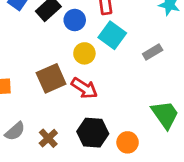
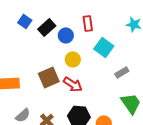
cyan square: (112, 35) -> (104, 47), moved
gray rectangle: (153, 52) -> (122, 72), moved

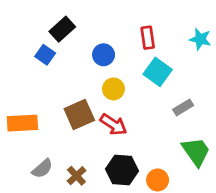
blue square: (25, 21) -> (45, 55), moved
red rectangle: (88, 23) -> (148, 38), moved
black rectangle: (47, 27) -> (62, 29), moved

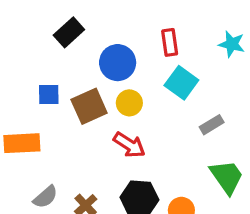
blue square: (45, 55) -> (49, 94), moved, turned -36
blue circle: (104, 55) -> (118, 63), size x1.4
brown square: (79, 115) -> (89, 106), moved

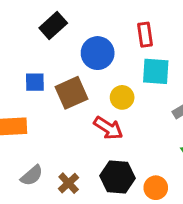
cyan square: (181, 83) -> (156, 71), turned -32
yellow circle: (129, 103) -> (122, 97), moved

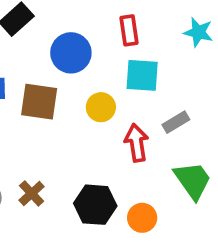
brown square: (72, 93) -> (39, 102), turned 32
red arrow: (108, 128) -> (136, 143), moved, turned -132
brown cross: (69, 183) -> (32, 193), moved

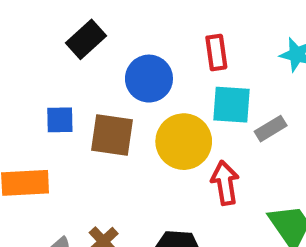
yellow circle: (101, 107) -> (184, 142), size x1.6
gray rectangle: (176, 122) -> (271, 129), moved

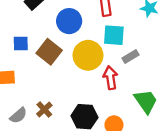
gray rectangle: (271, 129) -> (130, 56), moved
brown square: (112, 135) -> (49, 52), turned 30

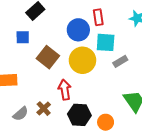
blue circle: (69, 21) -> (78, 30), moved
blue square: (21, 43) -> (23, 37), moved
red arrow: (110, 78) -> (65, 90), moved

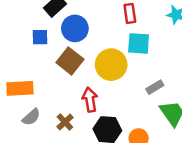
blue circle: (78, 30) -> (75, 28), moved
gray rectangle: (120, 61) -> (155, 87), moved
gray semicircle: (21, 114) -> (31, 117), moved

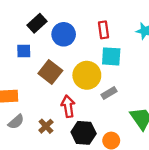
blue circle: (75, 28) -> (64, 34), moved
gray rectangle: (155, 87) -> (109, 93), moved

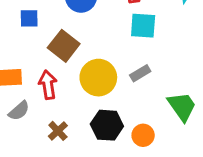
yellow circle: (87, 75) -> (98, 78), moved
red arrow: (68, 106) -> (48, 85), moved
brown cross: (46, 126) -> (58, 131), moved

